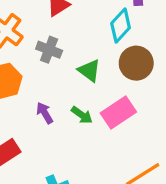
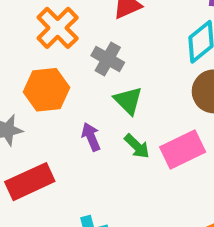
green triangle: (89, 71) -> (128, 101), moved

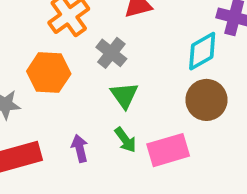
purple arrow: (91, 137) -> (80, 148), moved

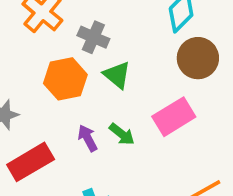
orange hexagon: (49, 72) -> (65, 79), moved
green arrow: (125, 140) -> (122, 134), moved

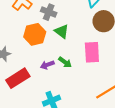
pink rectangle: (174, 117) -> (92, 52), turned -60
purple arrow: (88, 138) -> (47, 65), turned -80

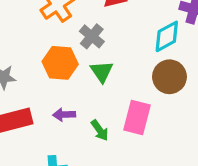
green arrow: (65, 62) -> (100, 130), moved

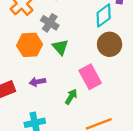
pink rectangle: (137, 117) -> (90, 77), turned -35
green arrow: (100, 130) -> (71, 97), moved, turned -105

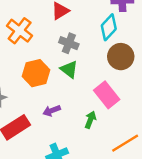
gray cross: (50, 23) -> (69, 43), moved

